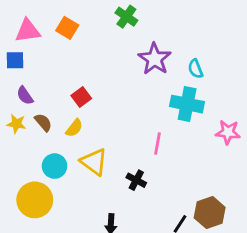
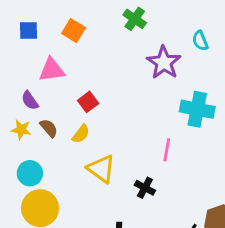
pink triangle: (28, 31) -> (52, 70), moved
blue square: (15, 60) -> (28, 31), moved
cyan semicircle: (196, 69) -> (200, 41), moved
cyan circle: (55, 166) -> (30, 173), moved

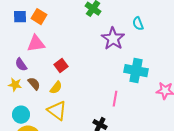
orange square: (74, 31) -> (39, 17), moved
yellow triangle: (101, 169) -> (57, 111), moved

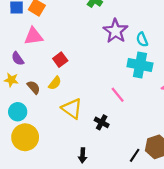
cyan semicircle: (138, 24) -> (142, 39), moved
brown semicircle: (34, 84) -> (34, 87), moved
pink line: (115, 99) -> (118, 95), turned -49
yellow triangle: (57, 111) -> (72, 109), moved

